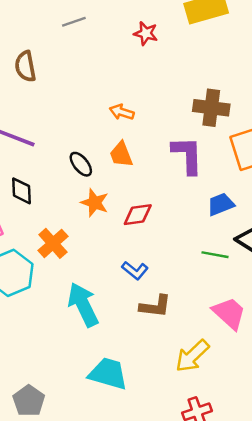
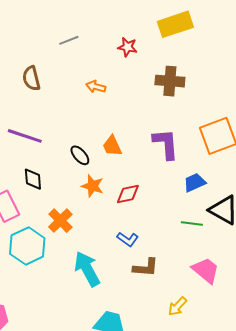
brown cross: (211, 108) -> (170, 81), moved
orange arrow: (122, 112) -> (96, 87), moved
yellow arrow: (192, 356) -> (177, 306), size x0.7

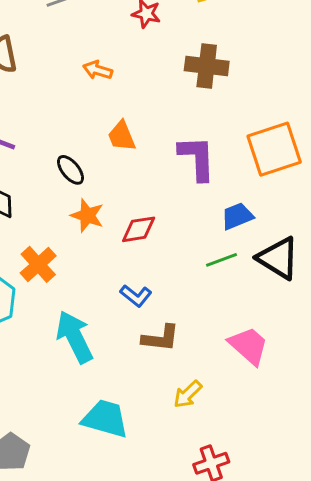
orange trapezoid: (112, 146) -> (122, 136), moved
green line: (192, 223) -> (222, 260), moved, turned -30
yellow arrow: (177, 306) -> (188, 394), moved

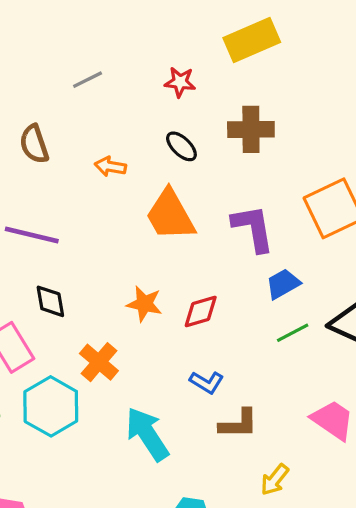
orange arrow: (98, 70) -> (110, 166), moved
orange trapezoid: (122, 136) -> (170, 215), size x1.6
black ellipse: (70, 170) -> (181, 146), moved
blue trapezoid: (237, 216) -> (283, 284), moved

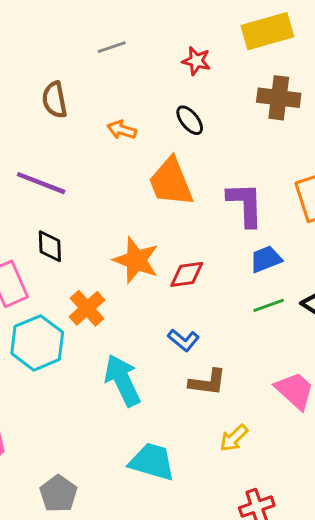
brown cross: (251, 129) -> (279, 98), moved
orange star: (144, 304) -> (136, 260), size x1.4

